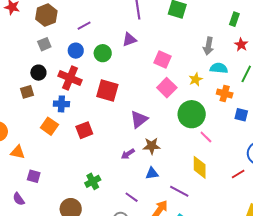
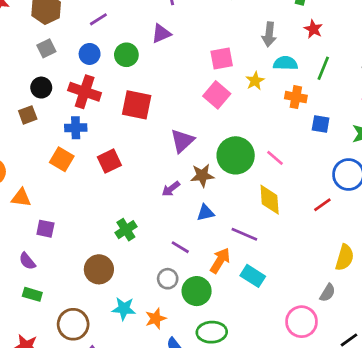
pink square: (162, 59) -> (222, 58), moved, turned -30
green circle: (192, 114) -> (236, 155), moved

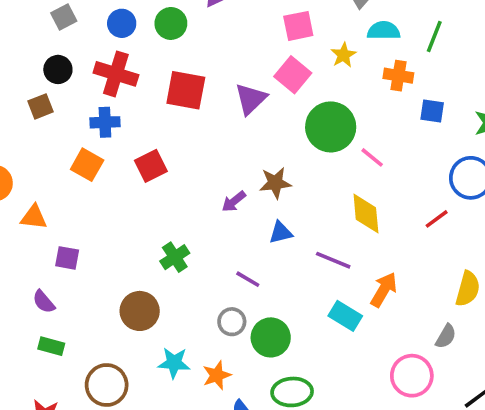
purple triangle: (182, 141) -> (251, 99), moved
green circle: (236, 155) -> (331, 127), moved
orange arrow: (220, 261) -> (384, 290), moved

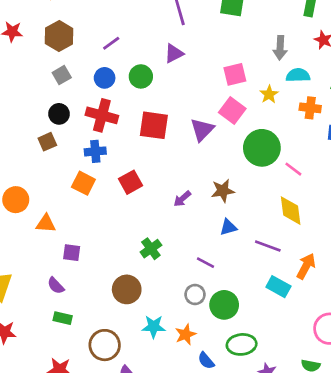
purple arrow: (234, 202) -> (182, 199), moved

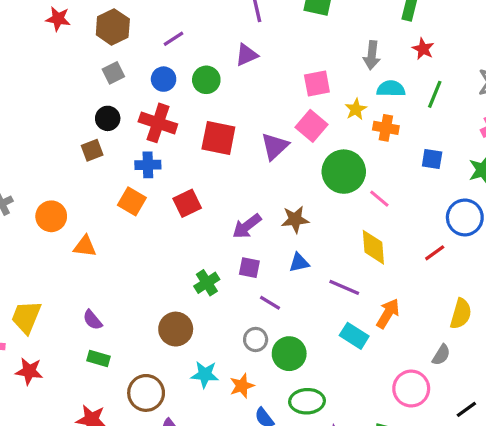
orange cross: (310, 108) -> (386, 128), moved
purple arrow: (182, 199) -> (247, 226), size x1.4
purple square: (72, 253) -> (249, 268), moved

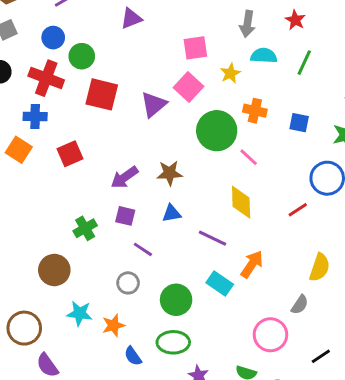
green circle: (206, 80) -> (82, 56), moved
orange cross: (386, 128) -> (255, 111), moved
green circle: (289, 354) -> (176, 300), moved

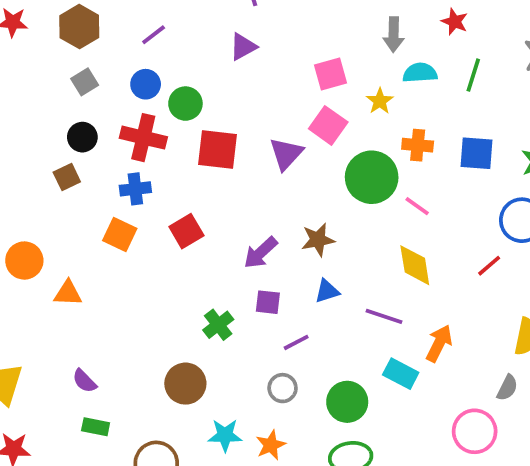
blue square: (299, 123) -> (477, 153), size x1.4
purple line: (143, 249) -> (296, 342), turned -54

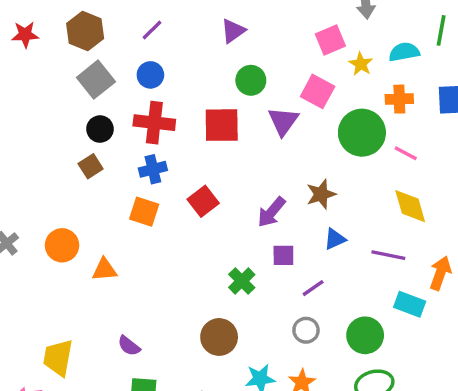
cyan semicircle: (420, 73) -> (404, 52), moved
pink square: (330, 74) -> (330, 40), moved
gray square: (85, 82) -> (96, 80), size x1.5
green circle: (185, 104) -> (251, 80), moved

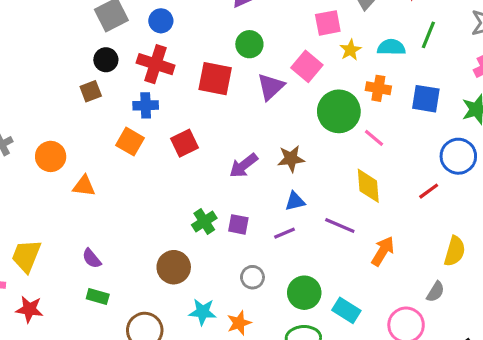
purple square: (283, 255) -> (238, 224), moved
purple line: (313, 288) -> (284, 233), moved
cyan rectangle: (410, 304) -> (346, 310), moved

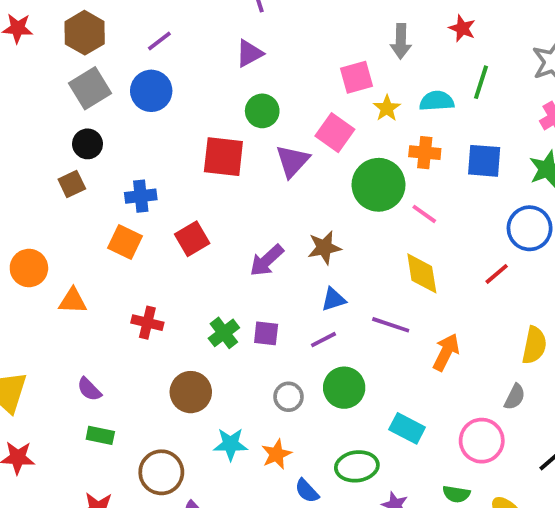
blue circle: (161, 21) -> (151, 91), size x1.4
red cross: (156, 64) -> (147, 323), moved, size x0.7
green circle: (304, 293) -> (344, 388), moved

